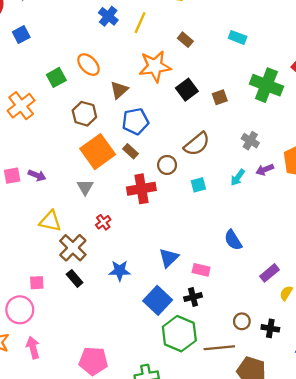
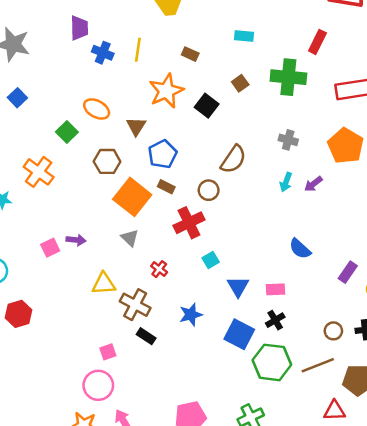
brown square: (220, 97) -> (240, 83), moved
purple arrow: (265, 170) -> (313, 184), moved
cyan square: (198, 185) -> (211, 260), moved

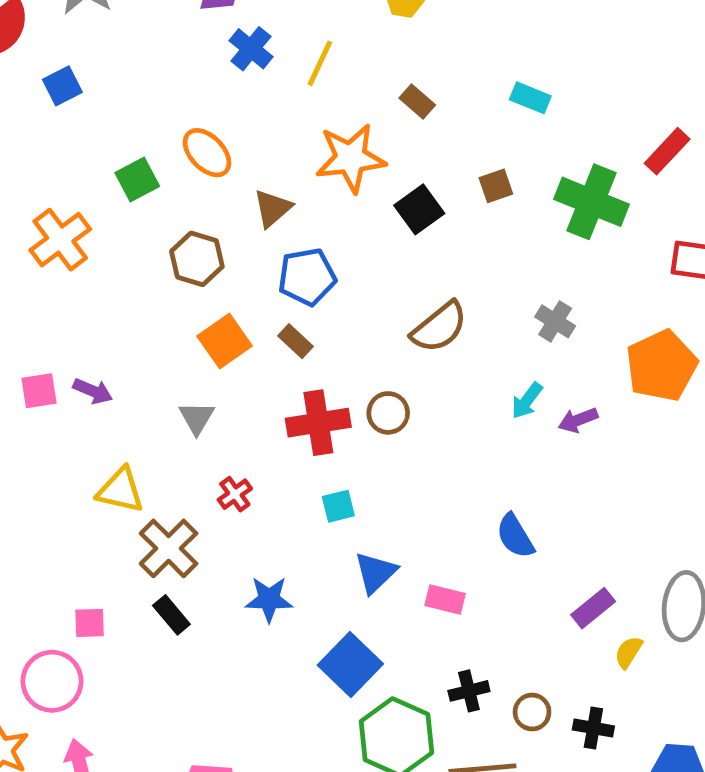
brown circle: (209, 190) -> (388, 413), moved
orange square: (132, 197) -> (225, 341), size x0.7
black cross: (275, 320) -> (469, 691), moved

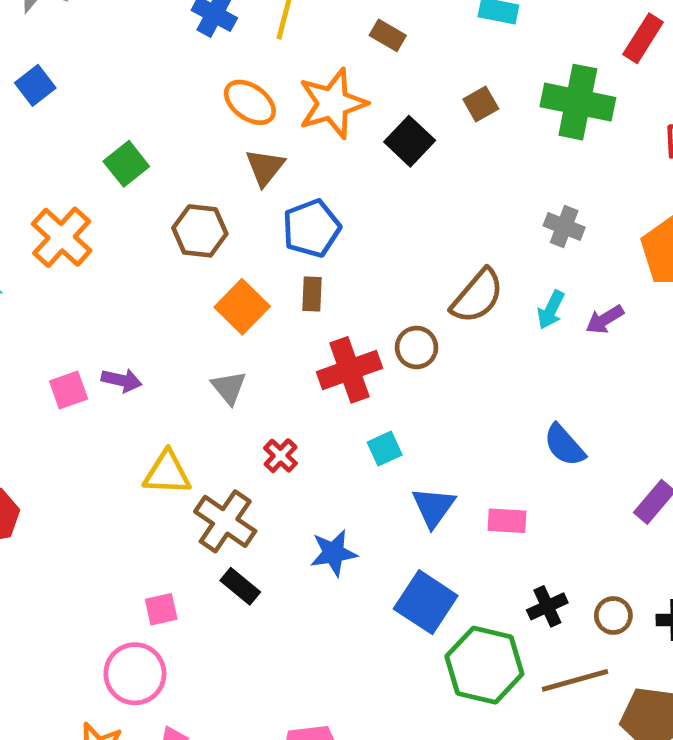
orange ellipse: (207, 153) -> (250, 102), moved
brown semicircle: (439, 327) -> (477, 296), moved
brown rectangle: (295, 341) -> (312, 294), turned 60

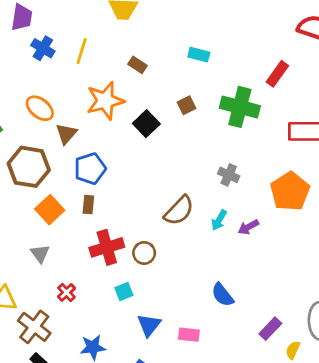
orange ellipse: (250, 102) -> (40, 108), moved
brown hexagon: (200, 231) -> (29, 167), size x1.4
brown circle: (417, 347) -> (144, 253), moved

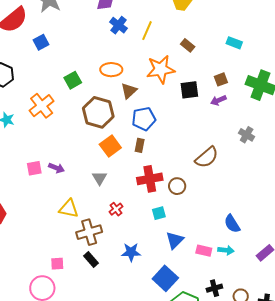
orange ellipse: (40, 108) -> (111, 70), turned -45
black square: (146, 124) -> (189, 90), turned 30
cyan arrow: (219, 220) -> (226, 250), moved, turned -119
purple arrow: (248, 227) -> (218, 100), moved
brown cross: (34, 327) -> (89, 232), turned 30

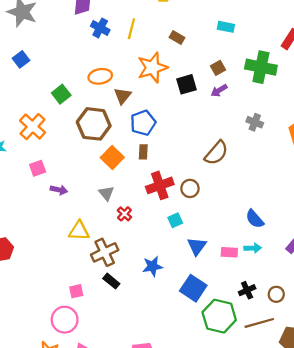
pink square: (34, 168) -> (38, 168), moved
red cross: (116, 209) -> (124, 214), moved

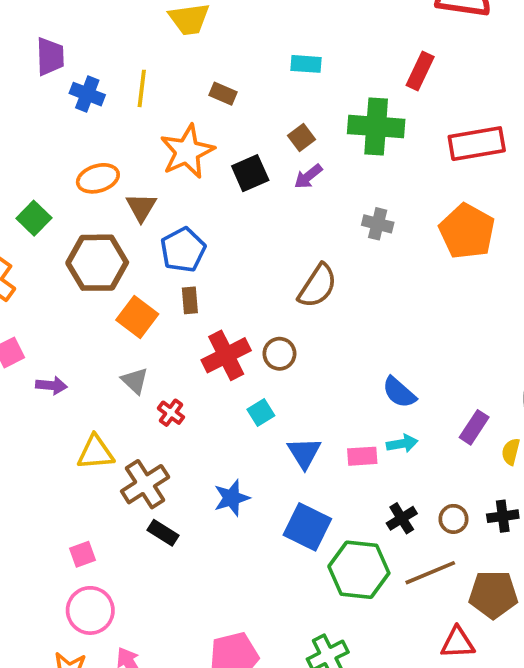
pink square: (76, 291) -> (82, 554), moved

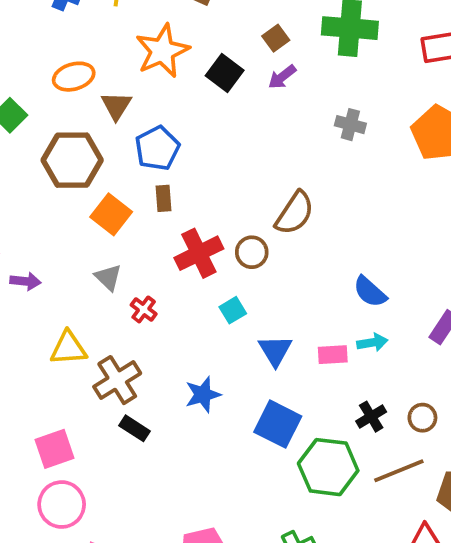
black square: (250, 173) -> (225, 73), turned -30
brown semicircle: (318, 286) -> (295, 213), moved
pink square: (82, 554) -> (54, 449), size x1.5

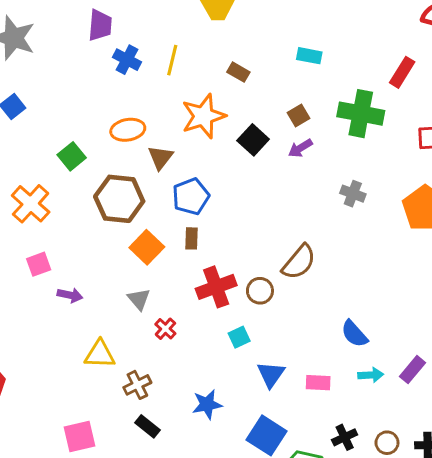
cyan arrow: (372, 342) -> (371, 375), moved
brown cross: (117, 380) -> (137, 385), size x0.7

